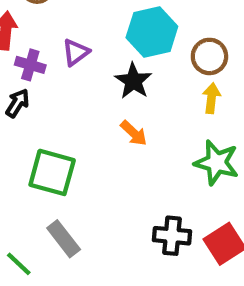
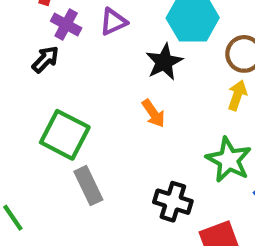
black cross: (172, 236) -> (173, 202), moved
gray rectangle: (64, 239) -> (88, 186), moved

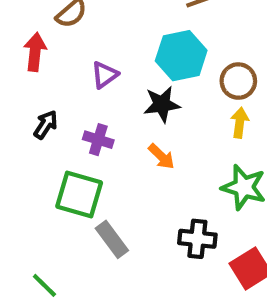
purple cross: (66, 24) -> (98, 140), moved
black star: (164, 62) -> (162, 104), turned 30

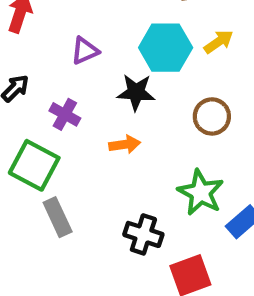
brown circle: (238, 81) -> (212, 116), moved
yellow arrow: (240, 123) -> (219, 42), moved, turned 36
orange arrow: (161, 156) -> (125, 144), turned -64

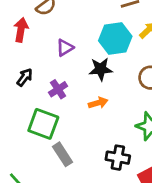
purple cross: (65, 114) -> (58, 89), turned 36

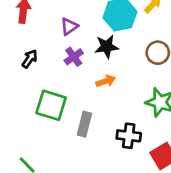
purple cross: (58, 89) -> (74, 57), moved
gray rectangle: (63, 154) -> (84, 124), moved, turned 50

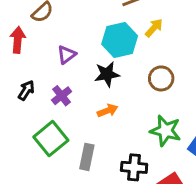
purple cross: (74, 57) -> (62, 96), moved
green square: (51, 105) -> (51, 139), turned 36

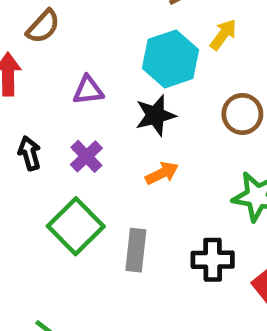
purple triangle: (67, 55) -> (88, 90), turned 36
black arrow: (26, 90) -> (29, 153), turned -42

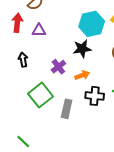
purple triangle: (88, 90) -> (39, 30), moved
purple cross: (86, 156) -> (58, 67), moved
black cross: (213, 260) -> (95, 96), moved

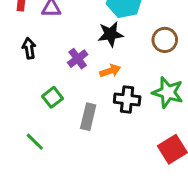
green square: (40, 95) -> (52, 97), size x0.6
green line: (23, 141) -> (35, 142), moved

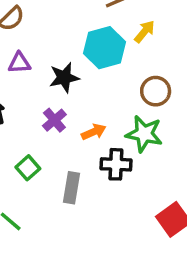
black star: (111, 34) -> (64, 78), moved
green star: (168, 92) -> (144, 134), moved

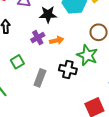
orange arrow: (94, 132) -> (57, 40), moved

